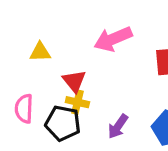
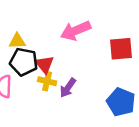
black pentagon: (63, 123) -> (24, 62), moved
purple arrow: (118, 126) -> (68, 88), moved

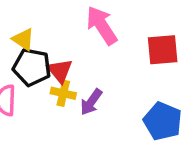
pink arrow: (76, 31) -> (102, 25), turned 80
yellow triangle: (17, 41) -> (23, 39), turned 36

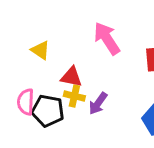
black pentagon: (32, 67) -> (48, 111), moved
red triangle: (60, 71) -> (71, 77), turned -40

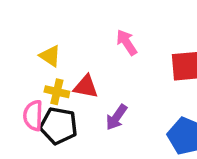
pink arrow: (107, 38) -> (127, 42), size x0.7
yellow cross: (74, 96) -> (57, 92), moved

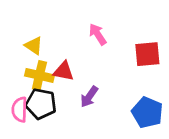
yellow cross: (57, 92) -> (39, 75), size x1.4
pink semicircle: (33, 116) -> (20, 110), moved

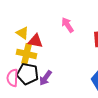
red triangle: (64, 71) -> (35, 41), moved
purple arrow: (89, 97) -> (45, 78), moved

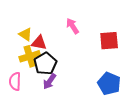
yellow cross: (26, 54) -> (30, 56), turned -30
black pentagon: (27, 74) -> (45, 64), moved, turned 30

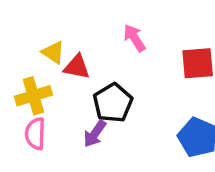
yellow cross: (30, 56) -> (33, 96), moved
black pentagon: (45, 64) -> (113, 103), moved

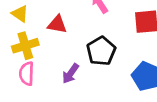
yellow triangle: (53, 52) -> (20, 14), moved
black pentagon: (113, 103) -> (101, 51), moved

